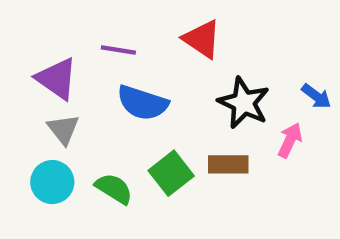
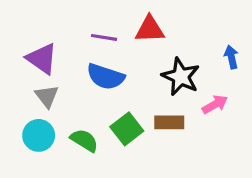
red triangle: (202, 39) -> (150, 29), turned -36
purple line: (118, 50) -> (104, 37), moved
blue arrow: (316, 96) -> (231, 57), moved, turned -140
pink arrow: (290, 140) -> (215, 104), turned 35

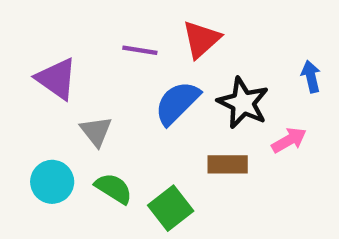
red triangle: (150, 29) -> (201, 39), turned -40
blue semicircle: (106, 77) -> (177, 103), moved, turned 117
gray triangle: (47, 96) -> (96, 131), moved
green square: (127, 129) -> (171, 208), moved

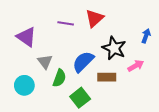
blue arrow: (311, 77) -> (146, 36), turned 32
blue semicircle: (177, 103) -> (83, 62), moved
green semicircle: (114, 188) -> (59, 78), moved, turned 78

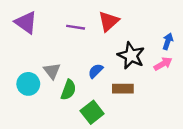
purple triangle: (26, 37) -> (26, 22), moved
blue semicircle: (83, 62) -> (96, 71), size x0.6
pink arrow: (136, 66) -> (163, 64), moved
cyan circle: (24, 85) -> (28, 84), moved

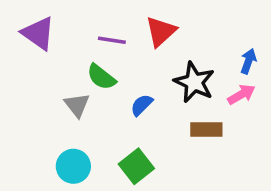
cyan circle: (28, 84) -> (73, 166), moved
brown rectangle: (123, 89) -> (206, 129), moved
green semicircle: (68, 90) -> (101, 77), moved, turned 108

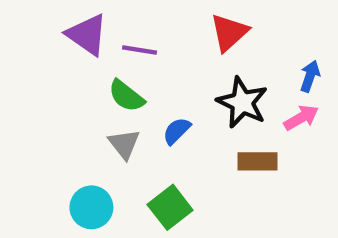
red triangle: (161, 31) -> (229, 32), moved
purple triangle: (38, 33) -> (87, 35), moved
gray triangle: (77, 105) -> (124, 144), moved

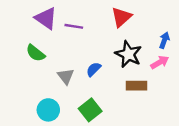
green semicircle: (126, 96) -> (36, 53), moved

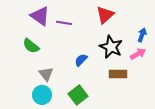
gray triangle: (66, 76) -> (46, 74), moved

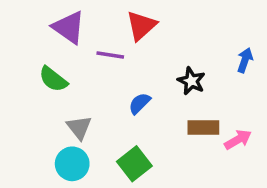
red triangle: (105, 15) -> (141, 26), moved
purple line: (64, 23) -> (110, 55), moved
black star: (111, 47) -> (191, 81), size x0.7
pink arrow: (138, 54) -> (238, 140), moved

